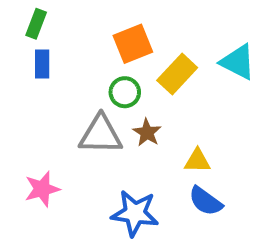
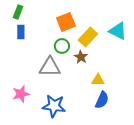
brown star: (147, 133) -> (81, 57), moved
blue semicircle: (205, 201) -> (102, 100), turned -102
blue star: (135, 213) -> (54, 106), moved

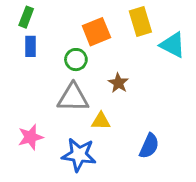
yellow rectangle: (88, 37) -> (140, 21), moved, turned -60
green circle: (62, 46) -> (76, 60), moved
yellow triangle: (98, 80) -> (101, 121), moved

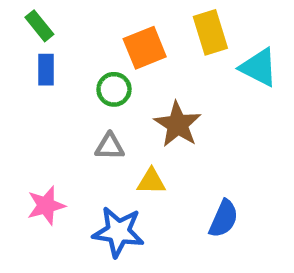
green rectangle: (26, 17) -> (39, 26), turned -60
brown star: (118, 83) -> (178, 124), size x1.5
gray triangle: (73, 98) -> (110, 146), size x0.6

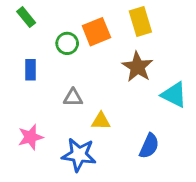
cyan triangle: (259, 67) -> (174, 95), moved
blue rectangle: (46, 70) -> (31, 70), moved
green circle: (114, 89) -> (67, 43), moved
brown star: (178, 124) -> (137, 67), moved

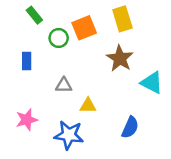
green rectangle: (26, 17) -> (34, 15), moved

